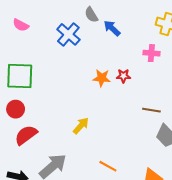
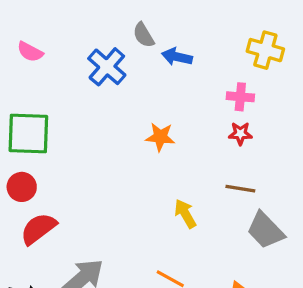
blue arrow: (112, 28) -> (177, 57), turned -30
red star: (123, 76) -> (240, 134), moved
yellow arrow: (81, 126) -> (185, 214), moved, turned -72

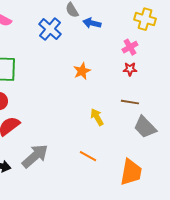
pink cross: (240, 97) -> (130, 47), turned -35
orange star: (160, 137) -> (82, 71), turned -30

